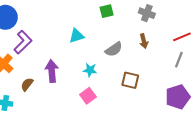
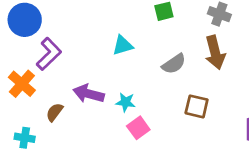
brown arrow: (144, 41) -> (215, 52), size x1.6
cyan star: (90, 70) -> (126, 102), moved
purple arrow: (52, 71) -> (89, 94), turned -70

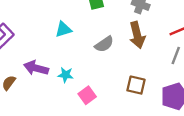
brown square: (197, 106) -> (136, 85), moved
pink square: (138, 128) -> (87, 95), moved

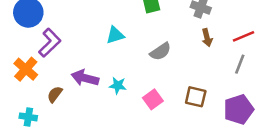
brown arrow: (137, 35) -> (207, 38), moved, size x0.6
pink square: (87, 95) -> (153, 99), moved

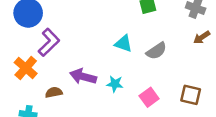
cyan triangle: (115, 35) -> (123, 44), moved, turned 36
brown arrow: (207, 38) -> (202, 37), turned 70
brown semicircle: (55, 94) -> (54, 92), turned 42

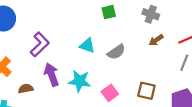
purple L-shape: (49, 42) -> (40, 44), moved
purple arrow: (83, 77) -> (52, 75), turned 55
cyan star: (115, 84) -> (80, 81), size x1.5

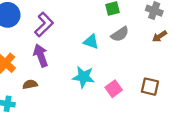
purple L-shape: (40, 44) -> (44, 25), moved
gray semicircle: (116, 52) -> (120, 34), moved
purple arrow: (52, 75) -> (41, 56), moved

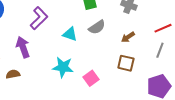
purple L-shape: (44, 25) -> (39, 18), moved
brown arrow: (160, 36) -> (128, 37), moved
brown square: (150, 87) -> (126, 63), moved

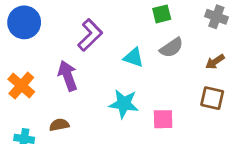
brown semicircle: (13, 74) -> (59, 125), moved
pink square: (91, 78) -> (163, 119), turned 35

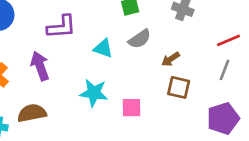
purple L-shape: (90, 35) -> (61, 27), turned 40
brown arrow: (215, 62) -> (171, 59), moved
brown semicircle: (59, 125) -> (32, 113), size x1.5

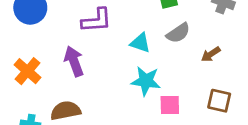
brown square: (179, 87) -> (219, 101), moved
cyan star: (94, 93) -> (146, 81), moved

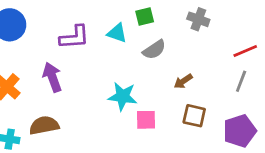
cyan triangle: (140, 43) -> (117, 33), moved
brown arrow: (211, 54) -> (183, 81), moved

